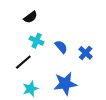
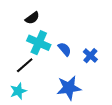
cyan cross: (37, 41) -> (39, 43), size x1.5
cyan star: (30, 89) -> (18, 91), moved

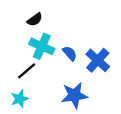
blue cross: (90, 56) -> (98, 60), size x1.5

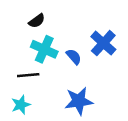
blue cross: (98, 60) -> (103, 43), moved
black line: (27, 71) -> (28, 75), turned 36

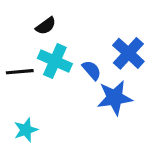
black line: (28, 75) -> (20, 72), moved
blue star: (79, 101) -> (115, 98), moved

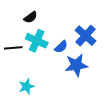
blue semicircle: (92, 70) -> (61, 47), turned 88
cyan star: (26, 130) -> (26, 87), moved

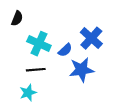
black semicircle: (31, 17) -> (17, 18), moved, turned -32
black line: (13, 48) -> (36, 70), moved

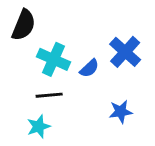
black semicircle: (17, 18) -> (24, 25), size x1.5
blue star: (82, 70) -> (121, 112), moved, size x0.7

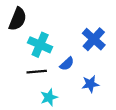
blue semicircle: (89, 68) -> (67, 64), moved
cyan star: (39, 127) -> (49, 97), moved

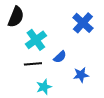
blue cross: (94, 39) -> (83, 23), moved
cyan cross: (40, 45) -> (36, 40), turned 30

